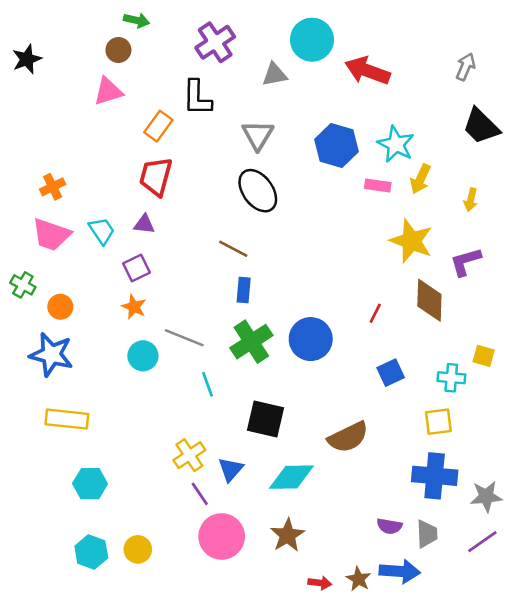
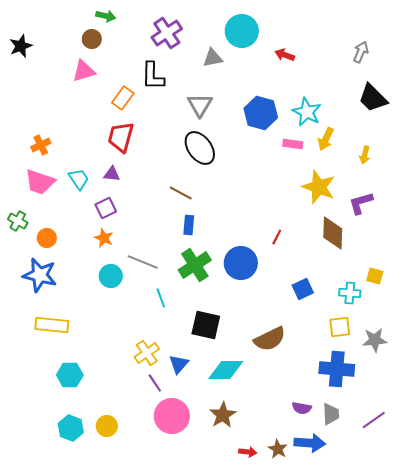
red arrow: (367, 71) -> (285, 55), size x0.6
red line: (375, 313) -> (277, 237), moved
gray star: (486, 496) -> (375, 340), moved

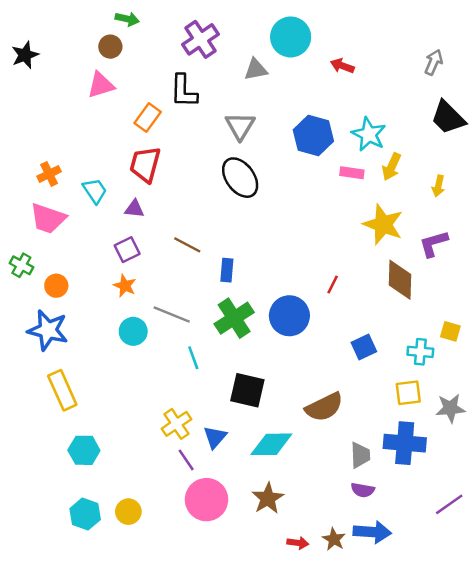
cyan trapezoid: (79, 179) -> (95, 191), moved
brown line: (181, 193) -> (187, 245), moved
yellow rectangle: (52, 325) -> (62, 390), turned 60
gray trapezoid: (331, 414) -> (360, 455), moved

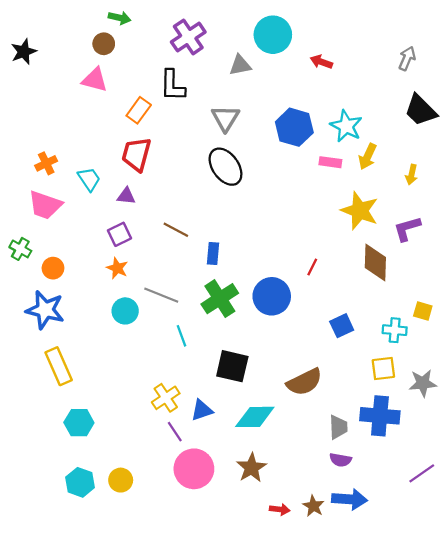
pink triangle: (101, 85) -> (95, 80), turned 32
blue triangle: (215, 437) -> (202, 410), turned 30

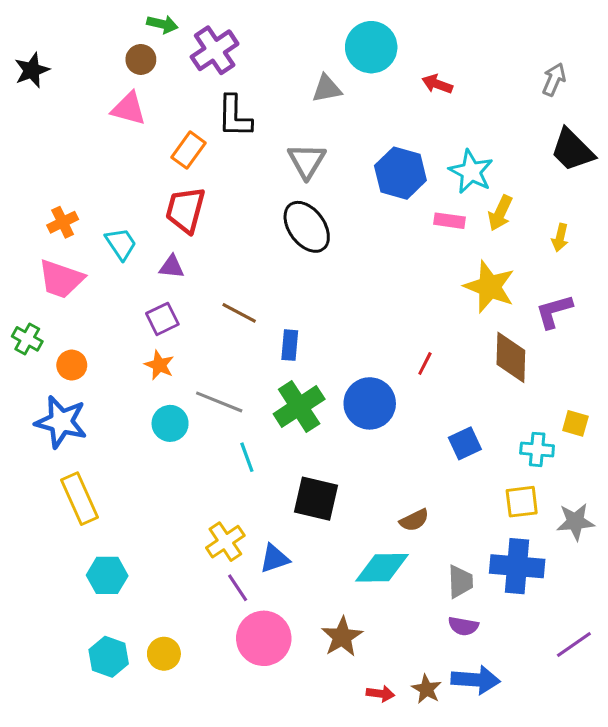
purple cross: (188, 37) -> (215, 50), moved
brown semicircle: (304, 382) -> (414, 520), size x0.6
cyan diamond: (255, 417) -> (382, 568), moved

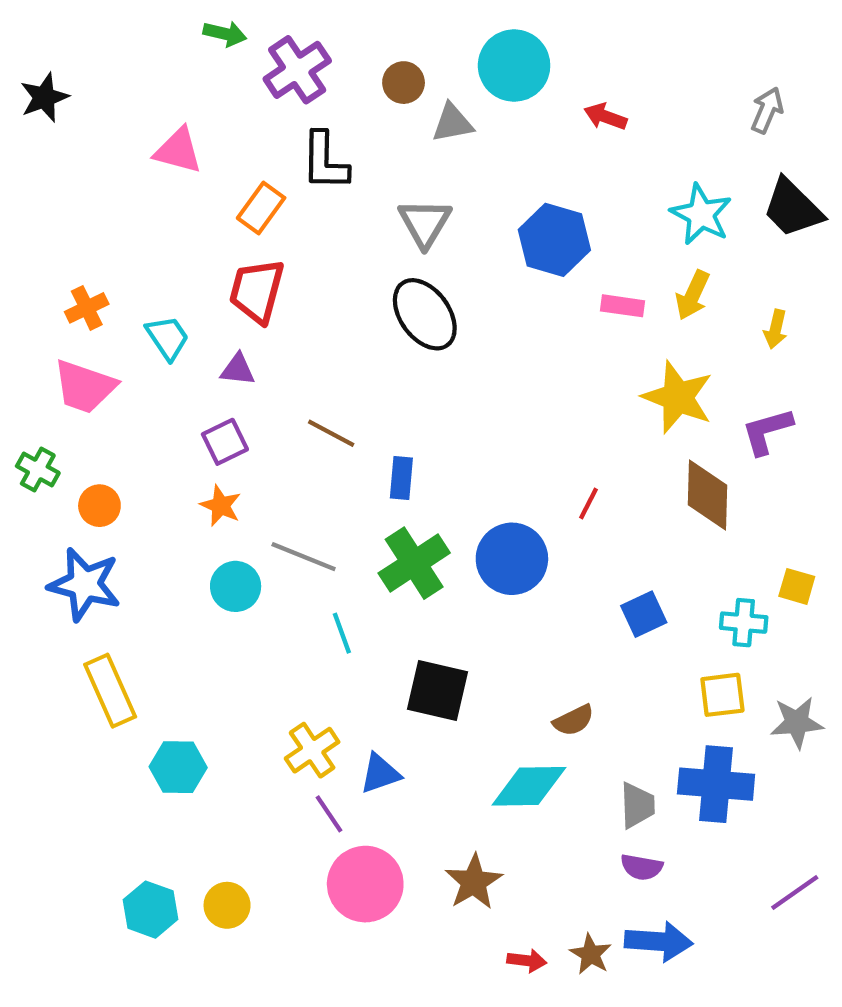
brown circle: (141, 59) -> (404, 83), moved
cyan star: (471, 172) -> (701, 214), moved
cyan hexagon: (107, 575) -> (178, 767), moved

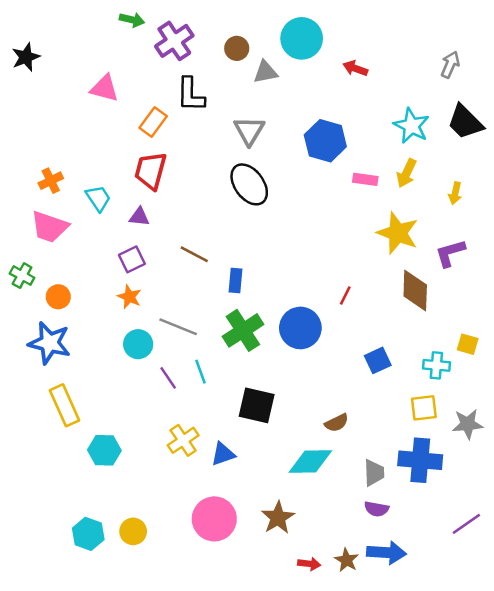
purple line: (329, 814) -> (168, 378), moved

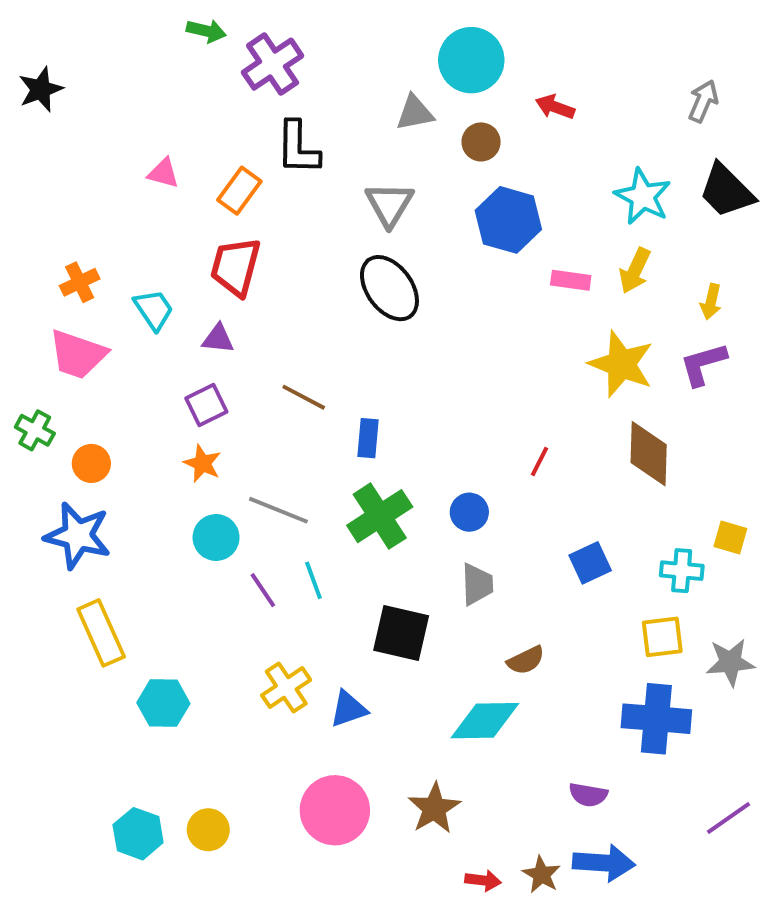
brown circle: (237, 48) -> (481, 142), moved
pink triangle: (104, 88) -> (163, 173), moved, size x0.7
purple L-shape: (450, 253) -> (703, 364), moved
blue circle: (300, 328) -> (469, 512), size x0.6
gray trapezoid: (374, 473) -> (477, 584), moved

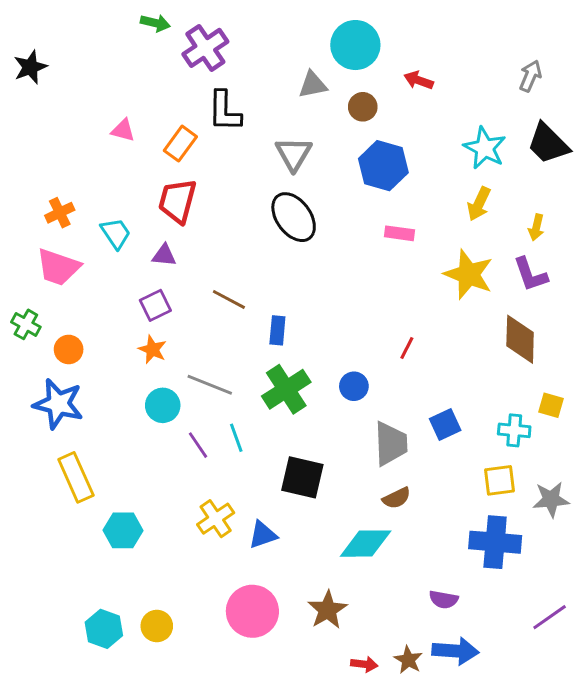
pink rectangle: (571, 280) -> (400, 233), moved
purple L-shape: (703, 364) -> (530, 274), turned -93
brown diamond: (649, 454) -> (520, 339), moved
gray trapezoid: (477, 584) -> (391, 444), moved, size x1.4

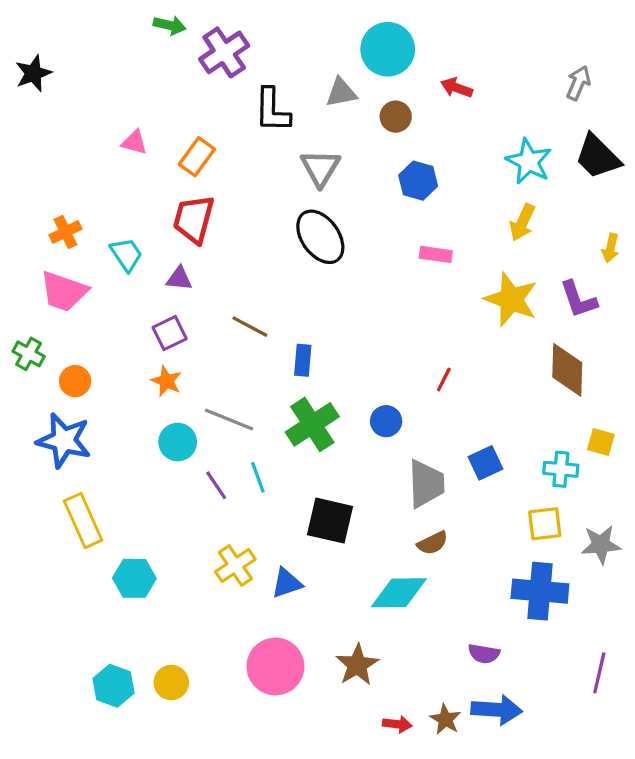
black L-shape: (224, 111) -> (272, 110), moved
blue hexagon: (383, 166) -> (418, 181), size x0.7
yellow arrow: (536, 227) -> (610, 248), moved
purple line: (550, 617) -> (599, 673), turned -42

